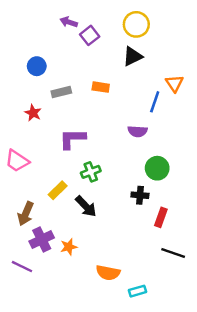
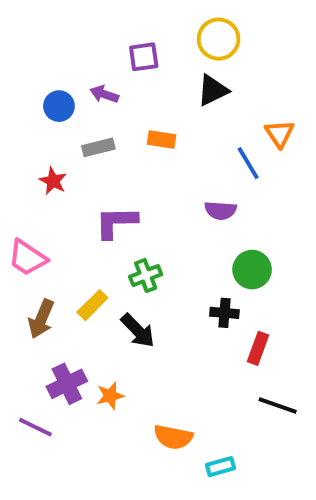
purple arrow: (69, 22) -> (104, 94), moved
purple square: (90, 35) -> (144, 57), turned 30
blue line: (155, 102) -> (248, 163), turned -50
brown arrow: (26, 214) -> (41, 319), moved

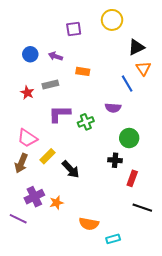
black triangle: (213, 90) -> (136, 47), moved
purple arrow: (104, 94) -> (56, 56), moved
gray rectangle: (98, 147) -> (50, 85), moved
pink trapezoid: (27, 258) -> (27, 138), moved
green cross: (146, 275) -> (86, 122), moved

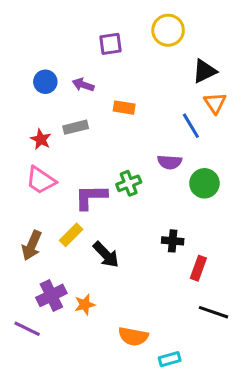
purple L-shape: (60, 114) -> (91, 197), moved
pink trapezoid: (27, 138) -> (41, 180), moved
green circle: (129, 138) -> (204, 183), moved

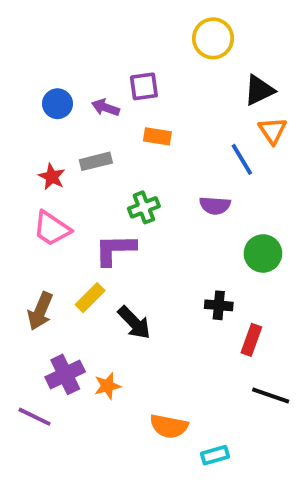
purple square: (110, 44) -> (144, 86), moved
green cross: (129, 183) -> (144, 207), moved
green circle: (204, 183) -> (263, 253), moved

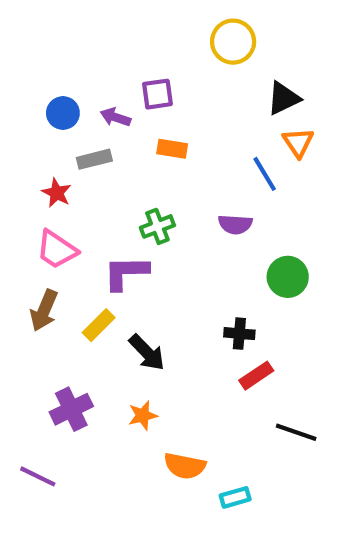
gray rectangle: (96, 161) -> (94, 159), moved
brown arrow: (40, 311) -> (44, 310), moved
red rectangle: (251, 340) -> (256, 376), moved, turned 36
orange star: (107, 386) -> (143, 415), moved
purple line: (34, 417) -> (38, 476), moved

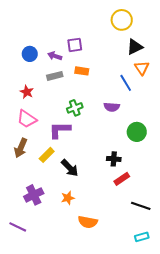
yellow circle: (233, 42) -> (122, 20), moved
gray rectangle: (94, 159) -> (55, 76), moved
cyan rectangle: (235, 497) -> (142, 237), moved

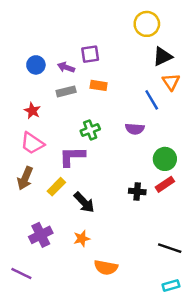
red rectangle: (122, 179) -> (165, 184), moved

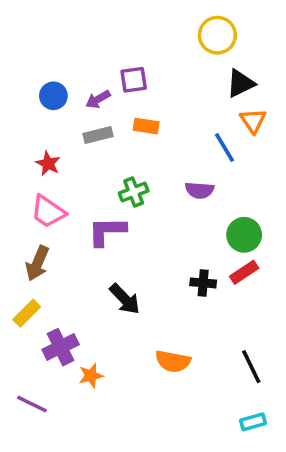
purple arrow: (66, 67) -> (98, 99), turned -49
yellow rectangle: (56, 187) -> (27, 313), moved
orange star: (82, 238) -> (91, 376), moved
black line: (170, 248) -> (251, 367), turned 45
orange semicircle: (106, 267) -> (173, 361), moved

